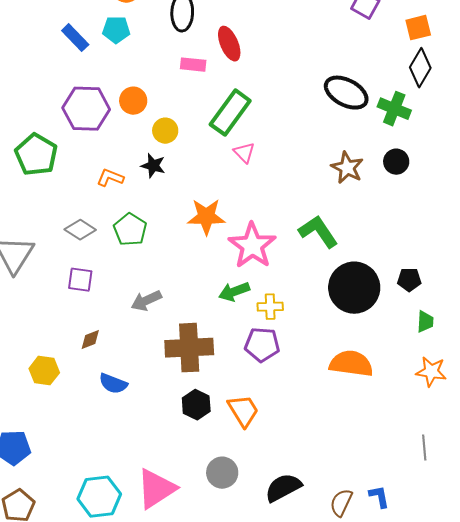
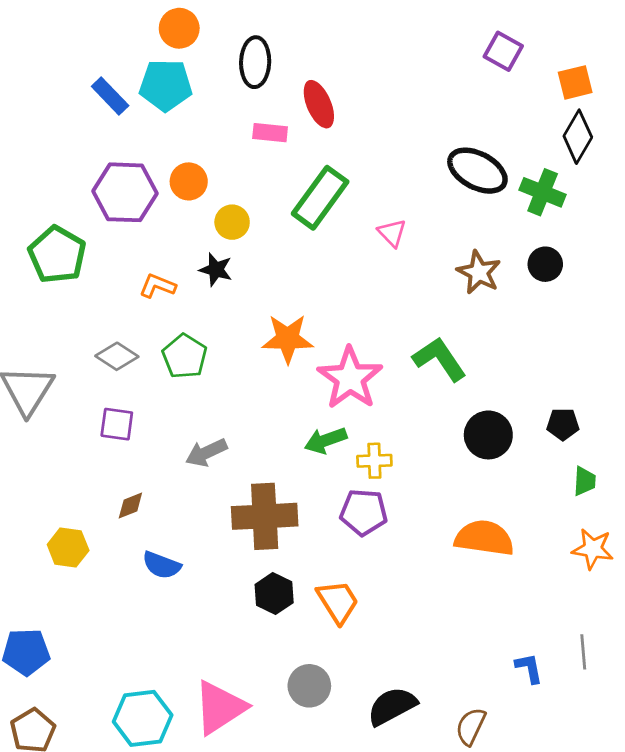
cyan pentagon: (116, 30) -> (166, 85), size x1.4
pink triangle: (244, 153) -> (392, 233), moved
black circle: (354, 288) -> (488, 435), size x0.7
blue L-shape: (379, 497) -> (529, 668), moved

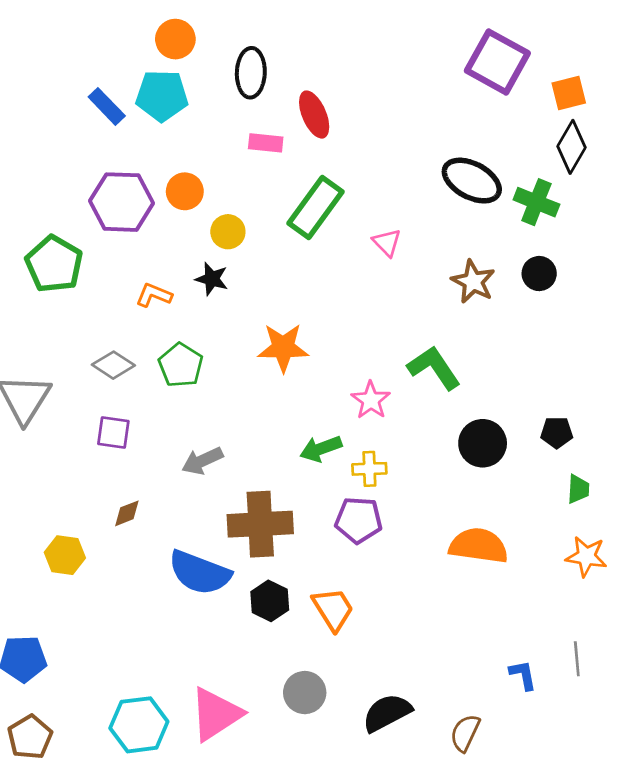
purple square: (503, 51) -> (497, 62), size x1.6
pink star: (350, 378) -> (371, 400), moved, size x0.6
blue semicircle: (162, 565) -> (200, 573), moved, size x1.6

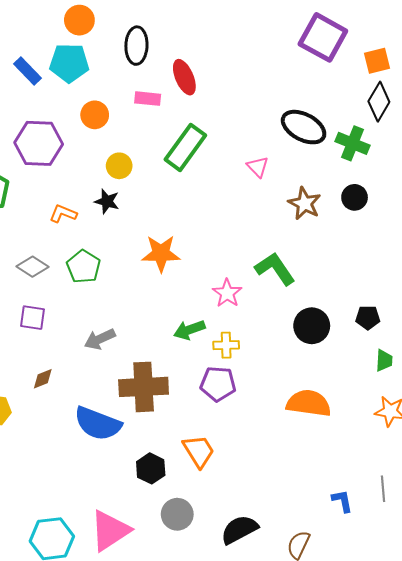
orange circle: (185, 191) -> (95, 115), moved
pink triangle: (387, 243) -> (258, 167), moved
black hexagon: (270, 601) -> (151, 468), moved

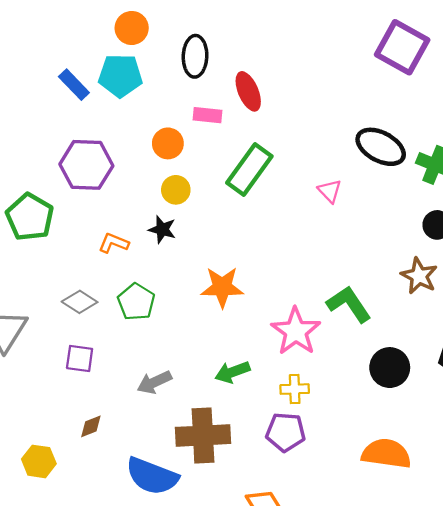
orange circle: (95, 115) -> (168, 143), moved
brown star: (305, 203) -> (419, 276), moved
pink star: (227, 293) -> (296, 331), size x1.5
green arrow: (189, 330) -> (232, 372), moved

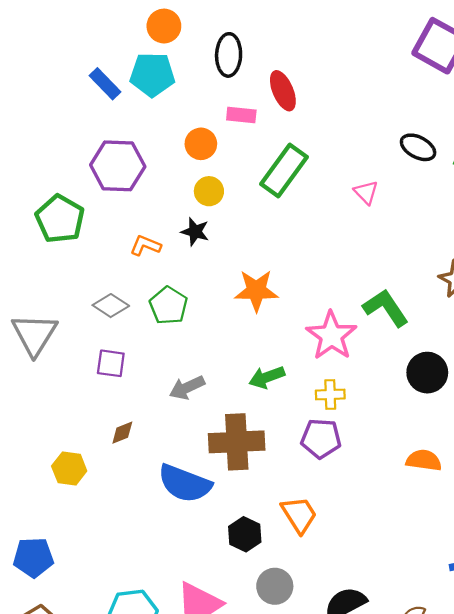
black ellipse: (381, 147) -> (418, 147), size x0.7
orange semicircle: (386, 454) -> (424, 460), size x0.7

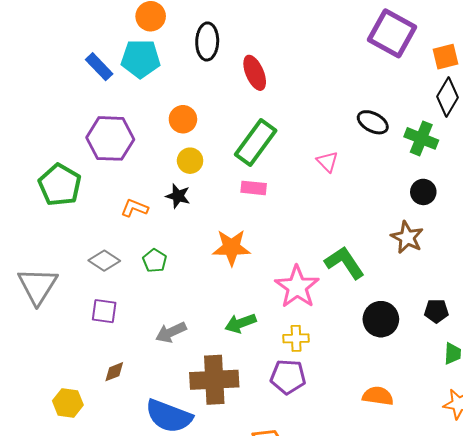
pink rectangle: (241, 115) -> (254, 188), moved
green pentagon: (169, 306) -> (155, 261), size x0.7

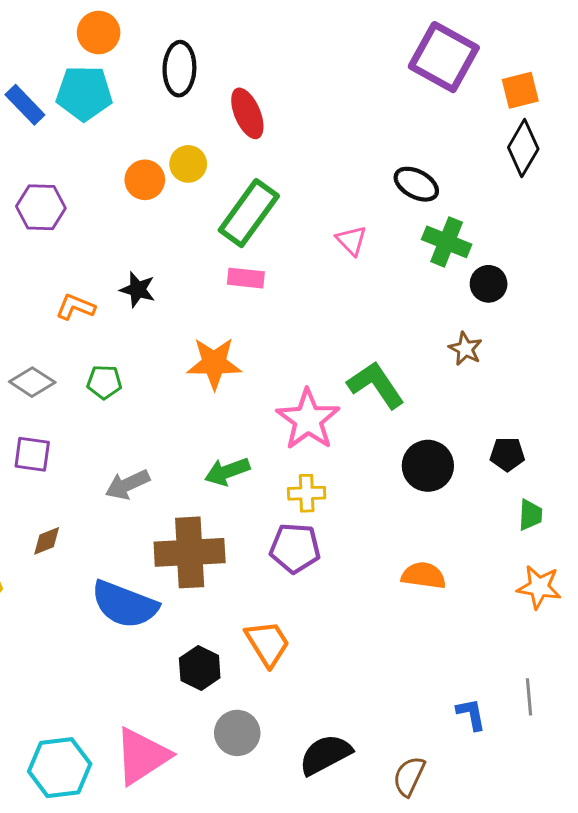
purple hexagon: (110, 138) -> (41, 207), size x0.7
green cross: (421, 138) -> (447, 242), moved
yellow circle: (190, 161) -> (188, 164), moved
brown star: (407, 237) -> (465, 349), size x0.7
green pentagon: (155, 261) -> (104, 382), turned -30

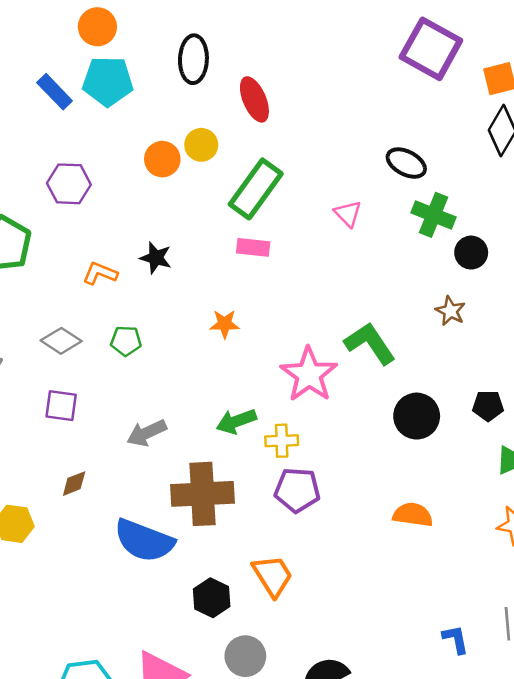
orange circle: (99, 33) -> (97, 27), moved
orange star: (214, 363) -> (225, 324), size x0.6
yellow cross: (307, 493) -> (282, 441), moved

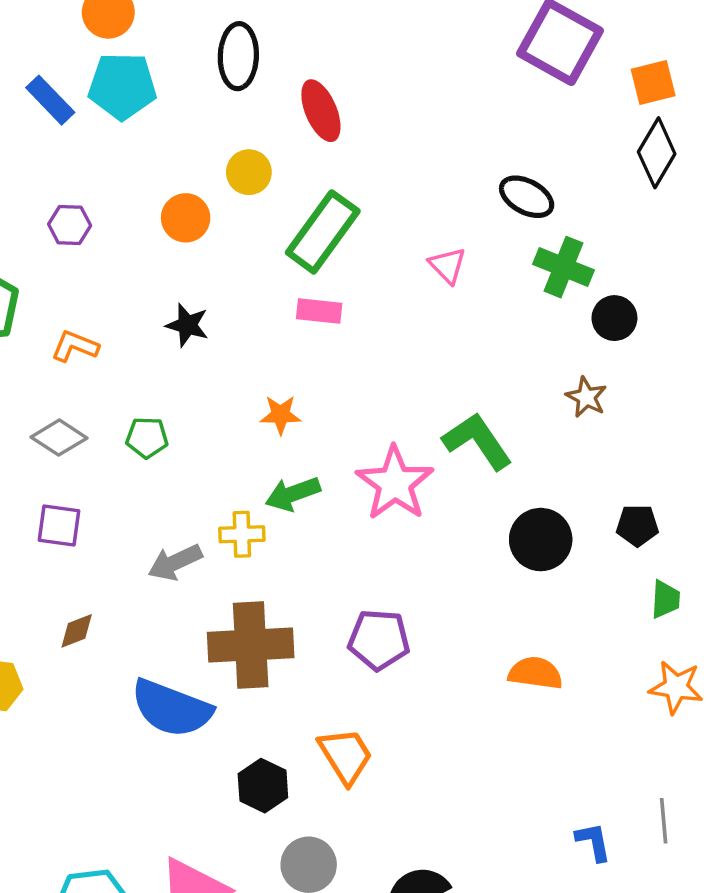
orange circle: (162, 159) -> (186, 218), moved
purple hexagon: (69, 184) -> (70, 225), size x0.7
orange L-shape: (100, 273) -> (75, 346), moved
green arrow: (236, 421) -> (293, 494), moved
yellow cross: (282, 441) -> (242, 534), moved

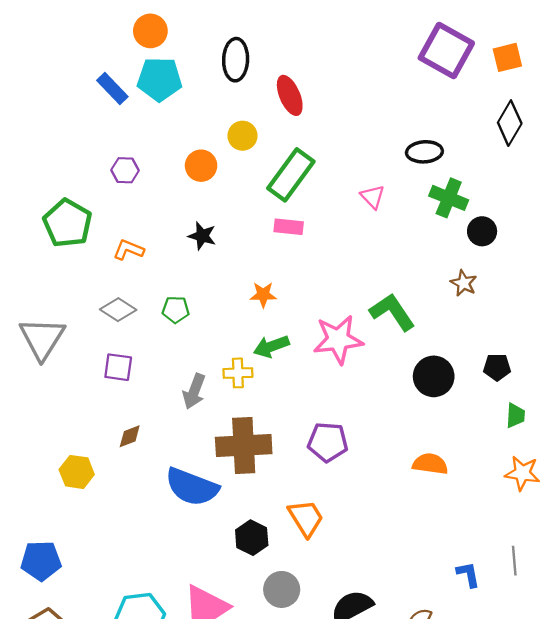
orange square: (653, 83) -> (507, 57), moved
black ellipse: (527, 197) -> (424, 152), turned -32
pink star: (395, 483) -> (338, 340), turned 30
gray arrow: (175, 562) -> (194, 391), turned -44

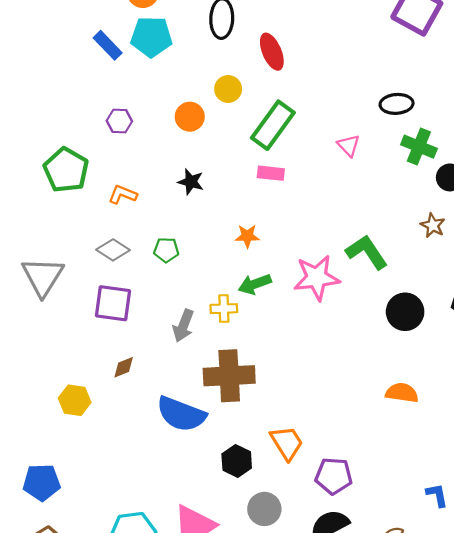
purple square: (118, 367) -> (113, 303), size x1.4
purple pentagon: (328, 442) -> (334, 476), moved

